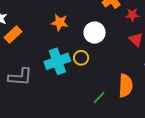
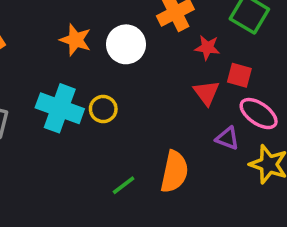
white circle: (95, 33) -> (126, 44), moved
cyan cross: (57, 61) -> (60, 108), turned 30

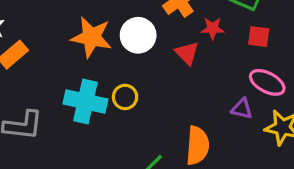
orange star: (75, 40) -> (91, 37), size x1.4
red square: (239, 75) -> (259, 37), moved
red triangle: (207, 93) -> (187, 53), moved

